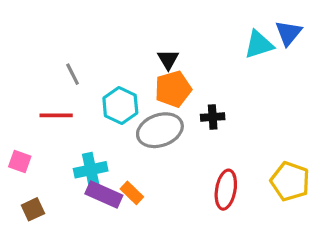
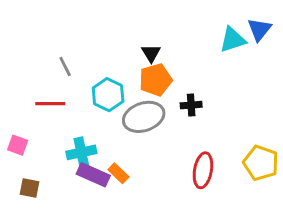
brown square: (33, 209) -> (29, 188), turned 36

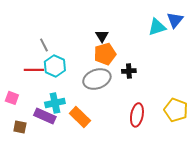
cyan hexagon: (108, 95) -> (55, 66), moved
orange rectangle: (118, 173) -> (80, 117), size x1.5
purple rectangle: (93, 175) -> (45, 116), moved

